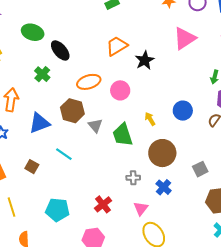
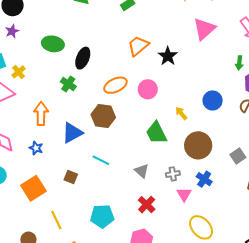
black ellipse: (60, 50) -> (83, 58), turned 70
gray triangle: (95, 126) -> (142, 171), moved
pink triangle: (141, 208) -> (184, 194), moved

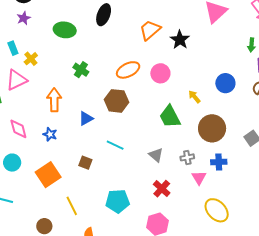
black ellipse: (83, 58) -> (104, 15), moved
blue triangle: (72, 133) -> (86, 118), size x0.7
blue cross: (204, 179) -> (219, 162), turned -35

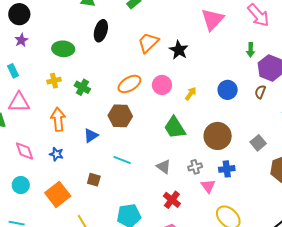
yellow cross: (31, 59) -> (54, 81), moved, turned 32
pink triangle: (17, 80) -> (19, 102), turned 30
yellow arrow: (194, 97) -> (191, 94), moved, turned 80

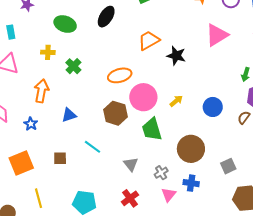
black star: (179, 50) -> (176, 56), turned -30
pink circle: (162, 85) -> (143, 97), moved, size x1.4
brown hexagon: (120, 116) -> (115, 113), moved
gray cross: (195, 167) -> (161, 173), turned -32
brown square: (94, 180) -> (60, 158), turned -32

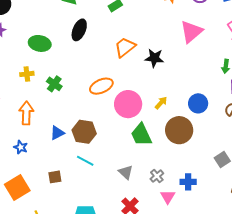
brown hexagon: (115, 113) -> (84, 132), moved
brown circle: (191, 149) -> (179, 130), moved

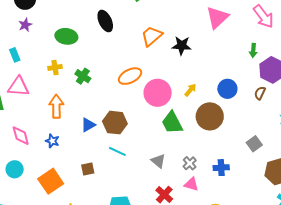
black ellipse: (79, 30) -> (105, 21), turned -45
pink triangle: (168, 197) -> (191, 184), moved, turned -42

